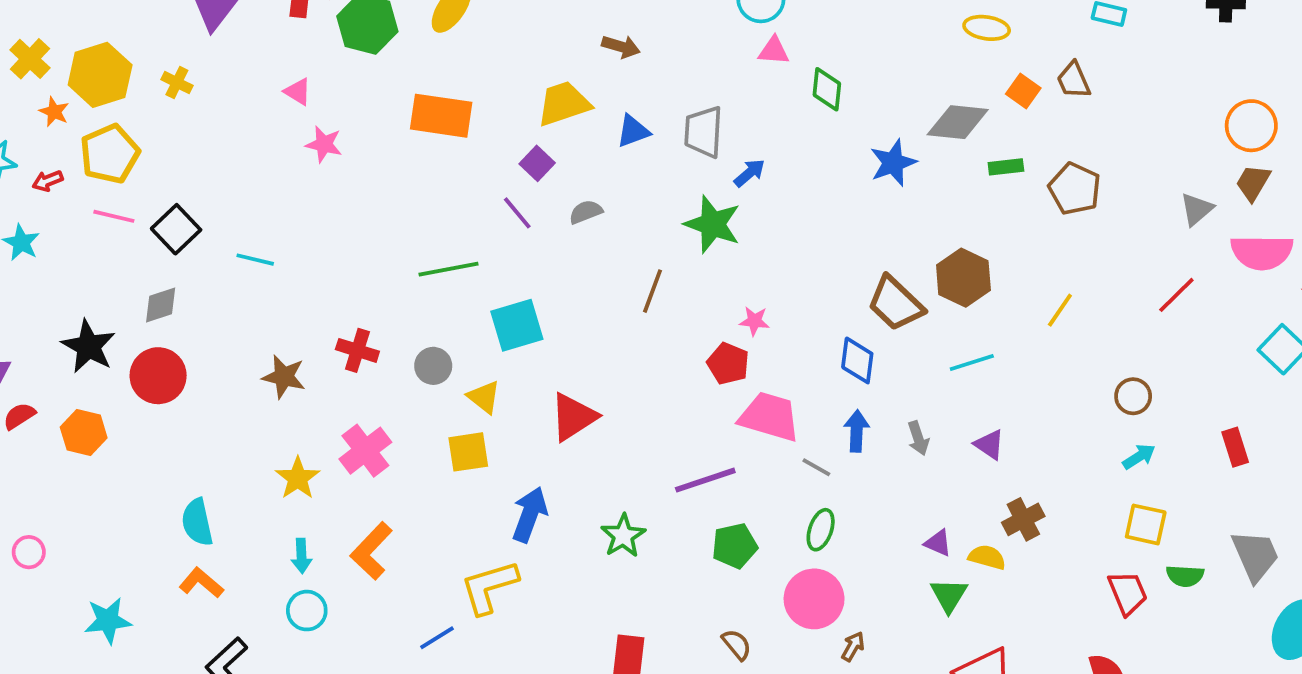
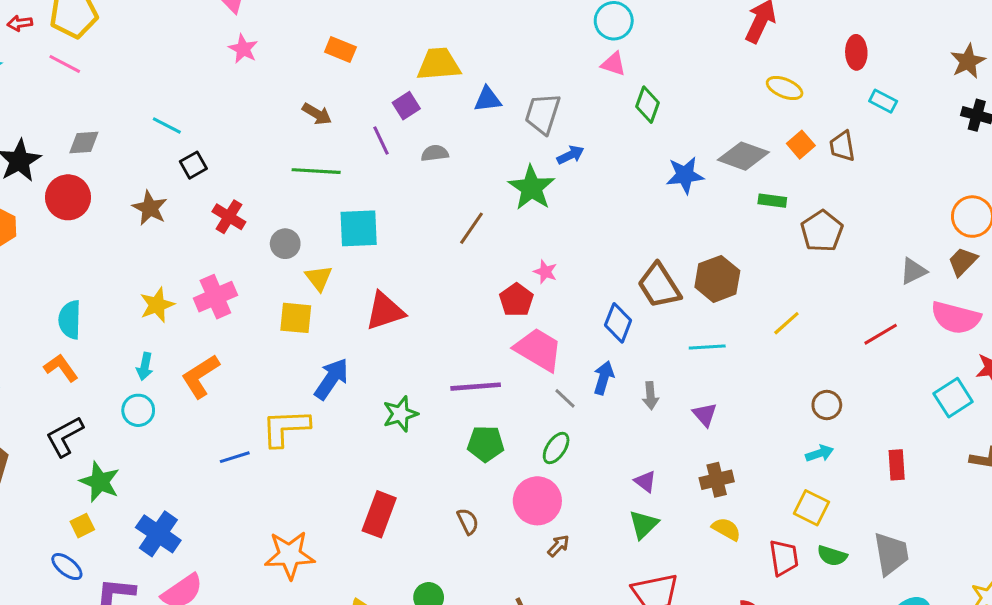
brown arrow: (621, 47) -> (317, 114), moved
orange rectangle: (441, 116) -> (340, 49), size x0.6
black square: (176, 229) -> (193, 165), moved, size x0.7
brown star: (284, 377) -> (150, 208), moved
yellow semicircle: (987, 557) -> (726, 529), moved

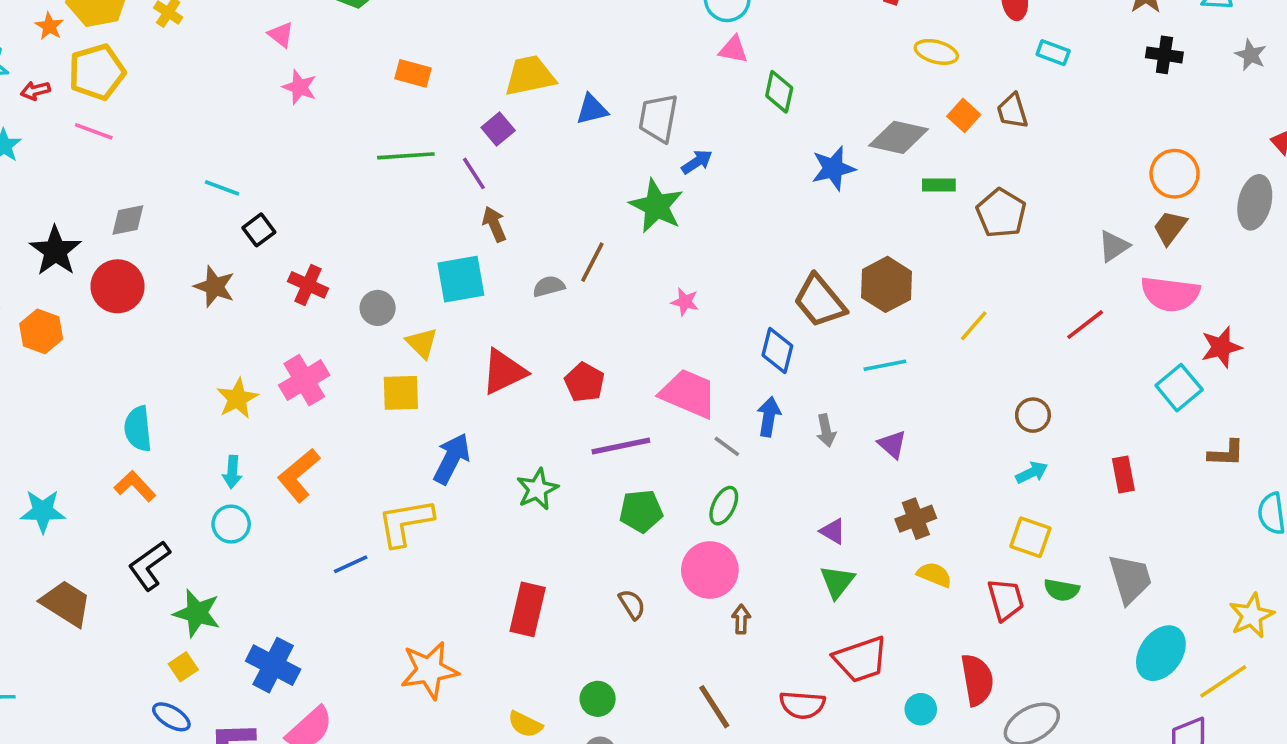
brown arrow: (317, 114) -> (494, 224), moved, turned -136
gray semicircle: (435, 153) -> (549, 286), moved
green line: (316, 171) -> (406, 156), moved
red pentagon: (516, 300) -> (584, 382), moved
brown arrow: (558, 546) -> (741, 619), turned -35

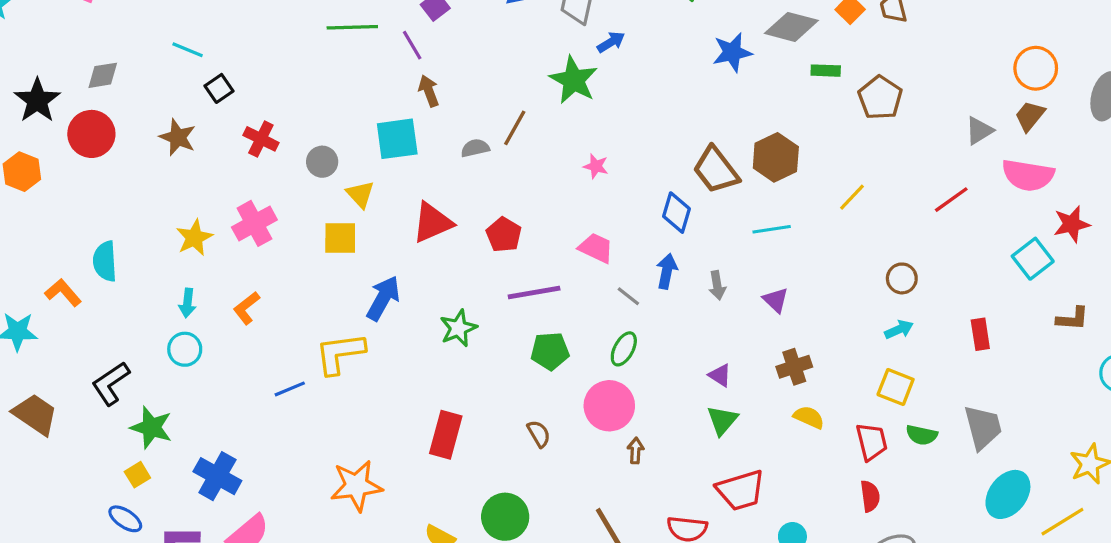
pink trapezoid: (688, 393) -> (596, 248), size x0.7
orange L-shape: (299, 475) -> (246, 308), size x0.7
orange L-shape: (135, 486) -> (63, 293), moved
red semicircle: (977, 680) -> (870, 496), moved, size x0.7
green circle: (598, 699) -> (505, 517), size x1.5

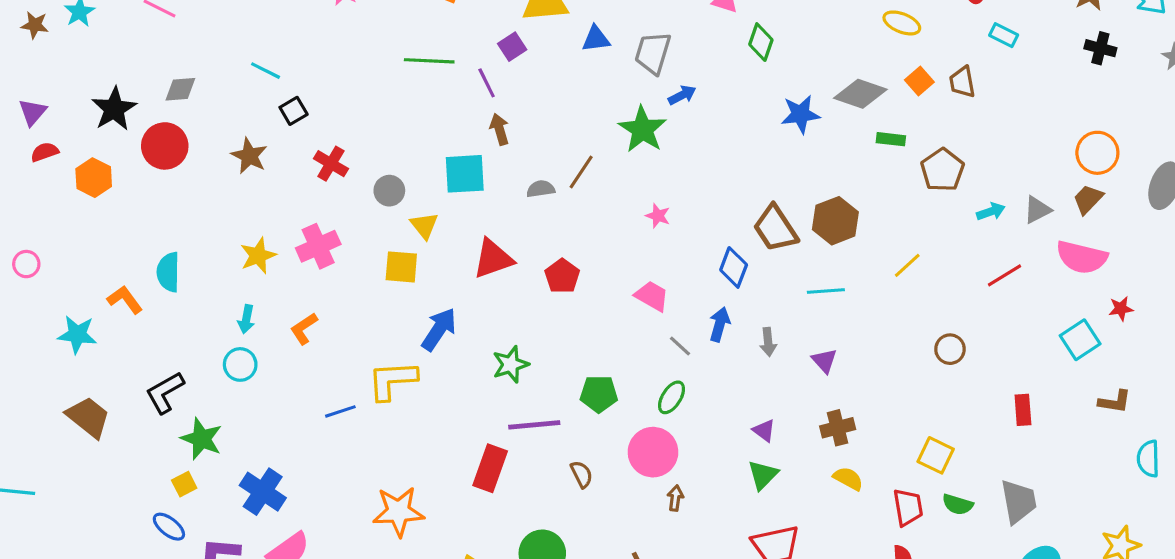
red star: (1072, 224) -> (1121, 309), size x0.7
purple line: (534, 292) -> (534, 425), moved
cyan arrow: (899, 330) -> (991, 212), moved

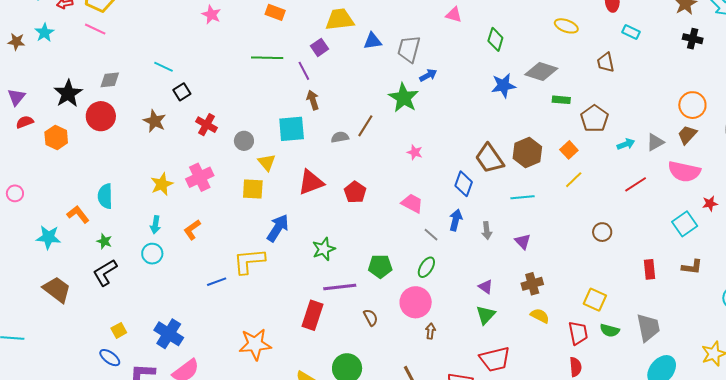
green diamond: (761, 42) -> (495, 39), moved
orange square: (919, 81) -> (569, 150), moved
brown L-shape: (1115, 402) -> (692, 267), moved
green star: (201, 439) -> (104, 241), moved, size x0.6

